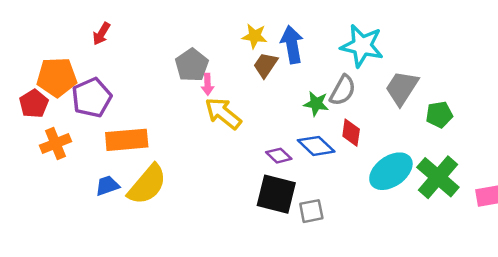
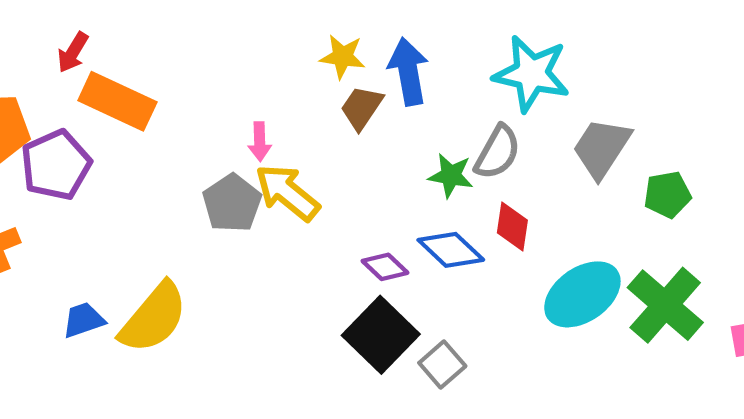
gray pentagon: (192, 65) -> (232, 203), moved
orange rectangle: (127, 140) -> (117, 101), moved, turned 30
black square: (276, 194) -> (381, 335), turned 30
gray square: (311, 211) -> (442, 364), turned -30

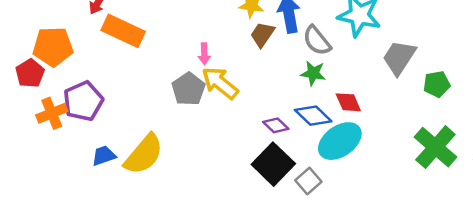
gray semicircle: (498, 152) -> (317, 41), moved, turned 112
purple pentagon: (56, 165) -> (83, 101), moved
red diamond: (512, 226) -> (348, 102), turned -32
cyan ellipse: (582, 294) -> (340, 141), moved

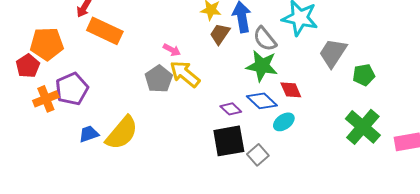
pink arrow: (204, 54) -> (172, 50), turned -60
green star: (313, 73) -> (262, 66), size x1.5
cyan ellipse: (340, 141) -> (284, 122), size x0.6
black square: (273, 164) -> (229, 141), turned 36

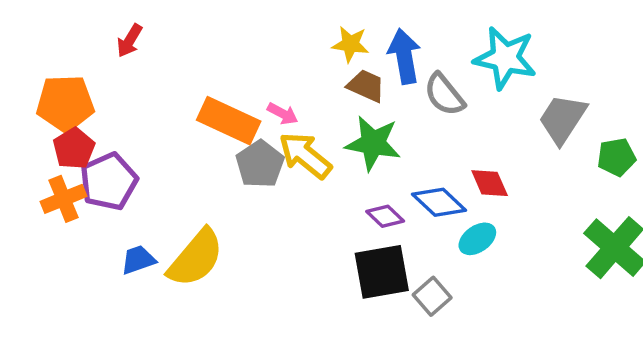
orange rectangle: (105, 31) -> (229, 121), moved
brown trapezoid: (220, 34) -> (366, 86), turned 80
red pentagon: (28, 66) -> (74, 148), moved
green star: (262, 66) -> (373, 143), moved

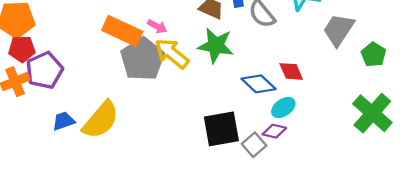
red pentagon: (74, 148) -> (22, 49), turned 30
green pentagon: (616, 157) -> (373, 55), turned -30
gray pentagon: (260, 164) -> (142, 59), size x1.4
purple diamond: (385, 216) -> (274, 131), moved, turned -30

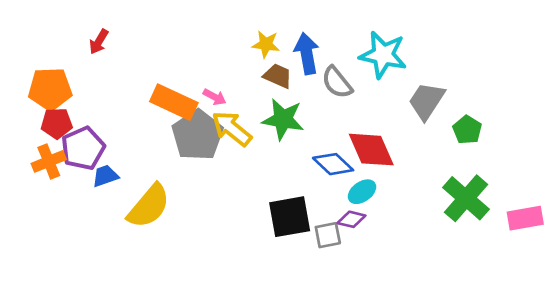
red diamond: (291, 71) -> (371, 150), size x1.6
blue trapezoid: (64, 121) -> (105, 176), moved
gray square: (254, 145) -> (328, 235), turned 30

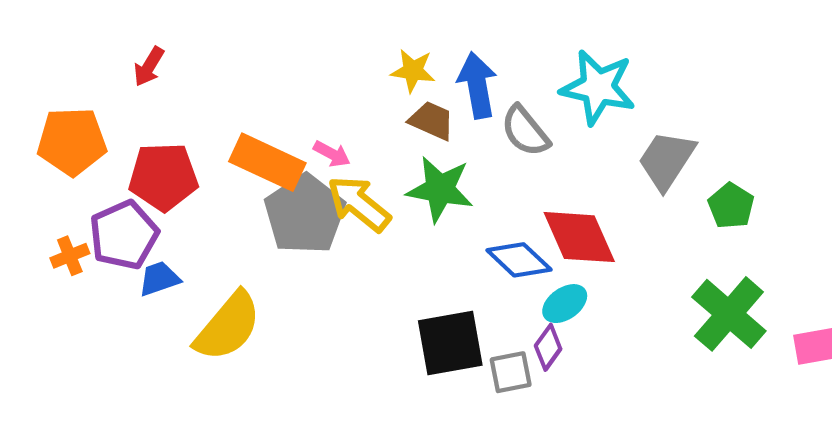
red pentagon: (57, 123) -> (163, 177), moved, size x1.4
orange cross: (49, 161) -> (70, 256), size x0.7
purple diamond: (351, 219) -> (548, 347), turned -68

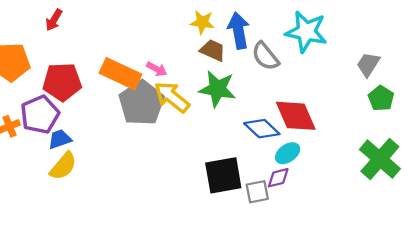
gray trapezoid: (667, 160) -> (368, 64), moved, size x0.7
yellow semicircle: (228, 326) -> (63, 166), moved, size x0.7
purple diamond: (548, 347) -> (278, 178), turned 40

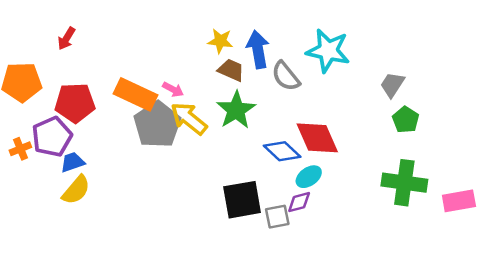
green star: (217, 89) -> (236, 110), turned 30
green cross: (380, 159) -> (404, 183), turned -33

